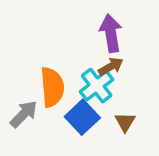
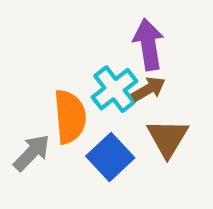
cyan cross: (97, 86) -> (115, 89), moved
brown triangle: (125, 122) -> (168, 138), moved, size x1.5

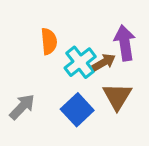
purple arrow: (148, 45) -> (125, 43), moved
orange semicircle: (70, 117) -> (49, 41), moved, size x0.7

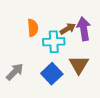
cyan cross: (80, 62) -> (54, 42), turned 35
brown arrow: (104, 62) -> (68, 29), moved

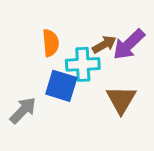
purple arrow: (84, 29) -> (129, 44), turned -125
blue square: (52, 74) -> (61, 86), moved, turned -30

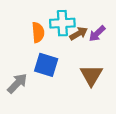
purple arrow: (129, 44) -> (97, 34), size x0.7
cyan cross: (83, 64) -> (62, 23), moved

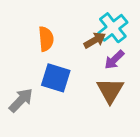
cyan cross: (62, 23) -> (113, 28), moved, turned -35
purple arrow: (97, 34) -> (114, 60), moved

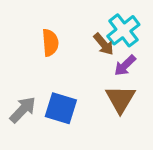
brown arrow: (95, 40) -> (104, 44), turned 80
blue square: (56, 78) -> (61, 108), moved

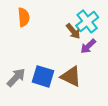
orange semicircle: (50, 43) -> (24, 17), moved
brown triangle: (120, 99) -> (71, 76), moved, turned -35

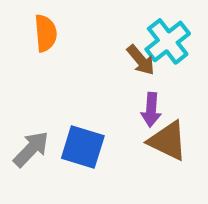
purple arrow: (88, 46) -> (151, 110), moved, turned -42
brown triangle: (71, 76) -> (168, 141), moved

